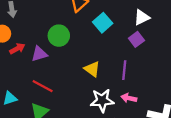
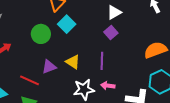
cyan square: (103, 23) -> (67, 24), moved
purple triangle: (39, 54) -> (49, 67), moved

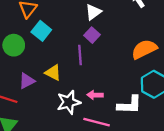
purple line: (102, 61) -> (80, 55), moved

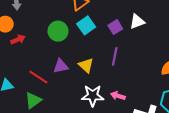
purple square: (92, 35) -> (115, 27), moved

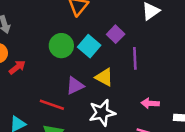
cyan square: (86, 25) -> (89, 46), moved
purple square: (115, 27) -> (116, 34), moved
white star: (93, 96) -> (102, 113), moved

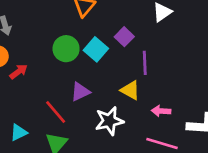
yellow triangle: (104, 77) -> (130, 90), moved
red line: (52, 105) -> (56, 112), turned 30

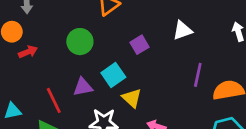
cyan square: (96, 49) -> (113, 75), moved
purple line: (145, 63) -> (198, 75), moved

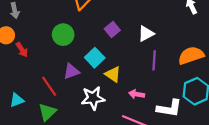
white triangle: (182, 30) -> (146, 34), moved
red arrow: (28, 52) -> (22, 50), turned 88
purple line: (198, 75) -> (154, 60), moved

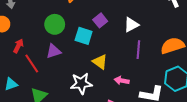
red arrow: (22, 50) -> (18, 46), moved, turned -120
cyan square: (95, 58) -> (84, 36), moved, turned -30
purple triangle: (71, 71) -> (54, 51), moved
red line: (49, 86) -> (32, 64), moved

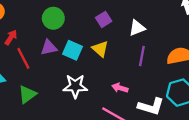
cyan square: (84, 36) -> (73, 50), moved
yellow triangle: (100, 62) -> (100, 49), moved

